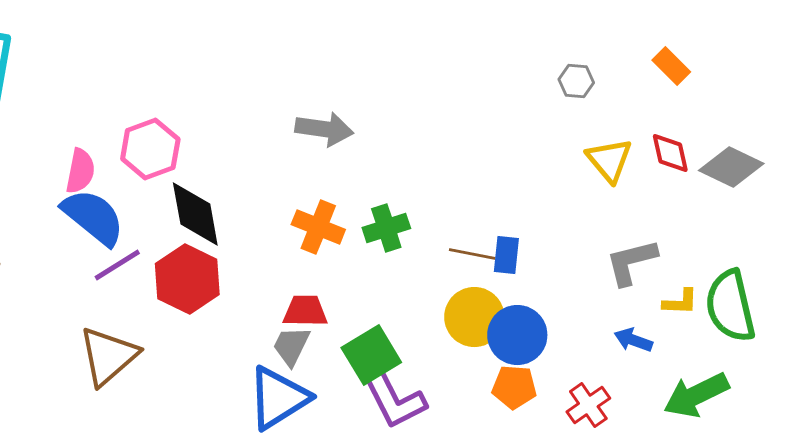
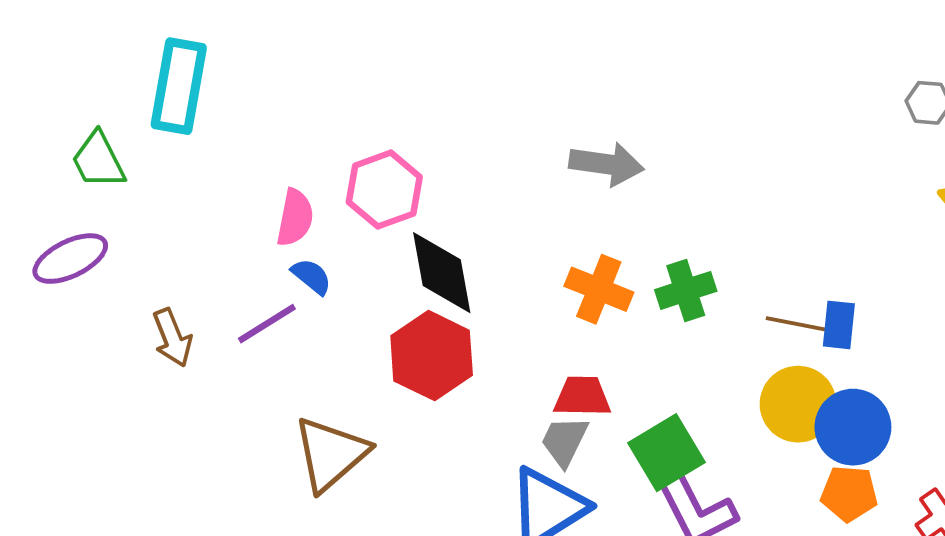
blue semicircle: (93, 217) -> (312, 276), size x0.5
purple line: (117, 265) -> (267, 324), moved

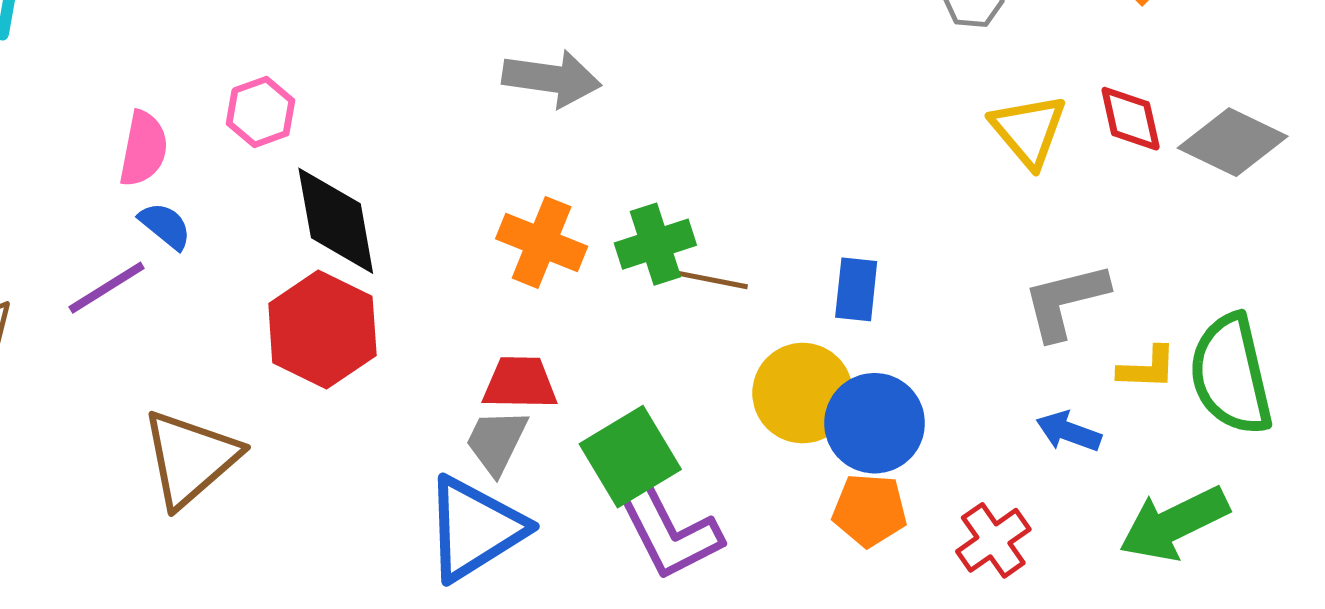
pink hexagon: (384, 190) -> (261, 112), size x0.7
brown line: (796, 324) -> (709, 279), moved

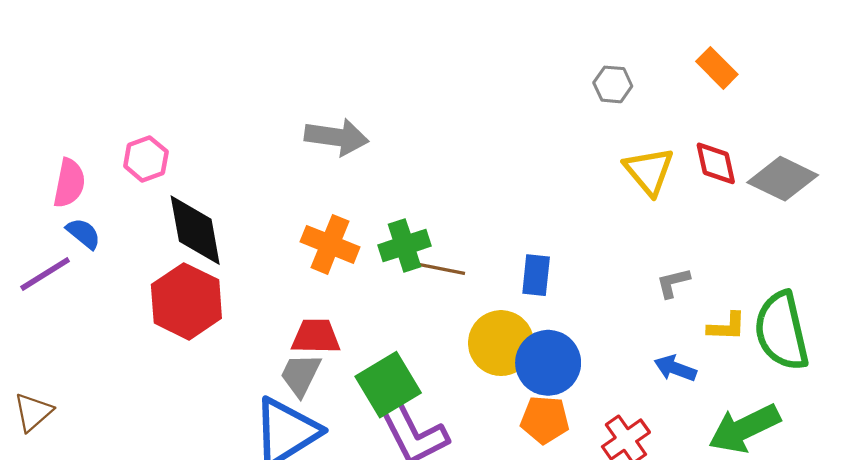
gray L-shape: (1065, 301) -> (673, 283), size x0.6
brown triangle: (190, 458) -> (33, 412), moved, size x0.6

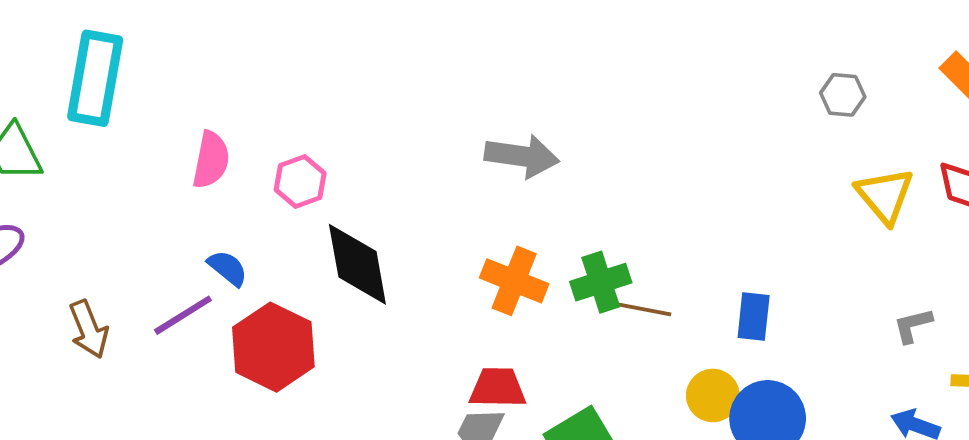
pink semicircle: (69, 183) -> (211, 160), moved
red hexagon: (186, 301) -> (273, 347), moved
yellow circle: (501, 343) -> (713, 395), size x0.7

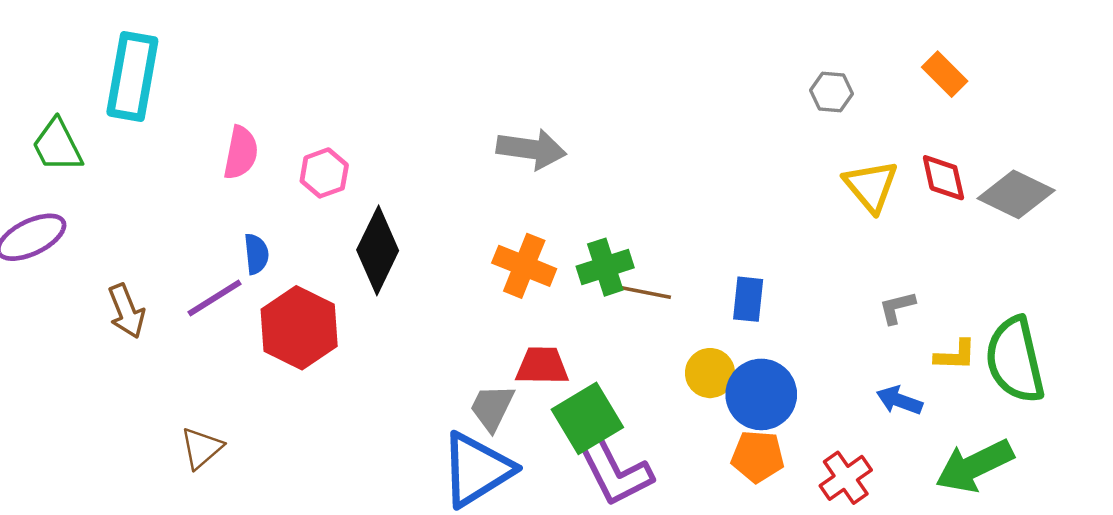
black diamond: (357, 264) -> (378, 250), turned 36
blue semicircle: (228, 268) -> (256, 254), turned 45
red trapezoid: (498, 388) -> (542, 366), moved

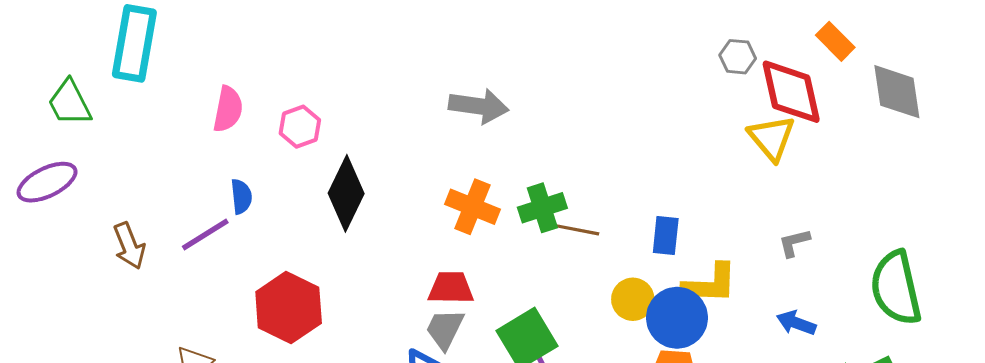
red diamond: (943, 178) -> (791, 92), moved, size x1.6
gray diamond: (1016, 194) -> (897, 92), moved, turned 56
red hexagon: (299, 328) -> (289, 307), moved
yellow L-shape: (955, 355) -> (710, 284), moved, size x1.5
red trapezoid: (542, 366) -> (451, 288), moved

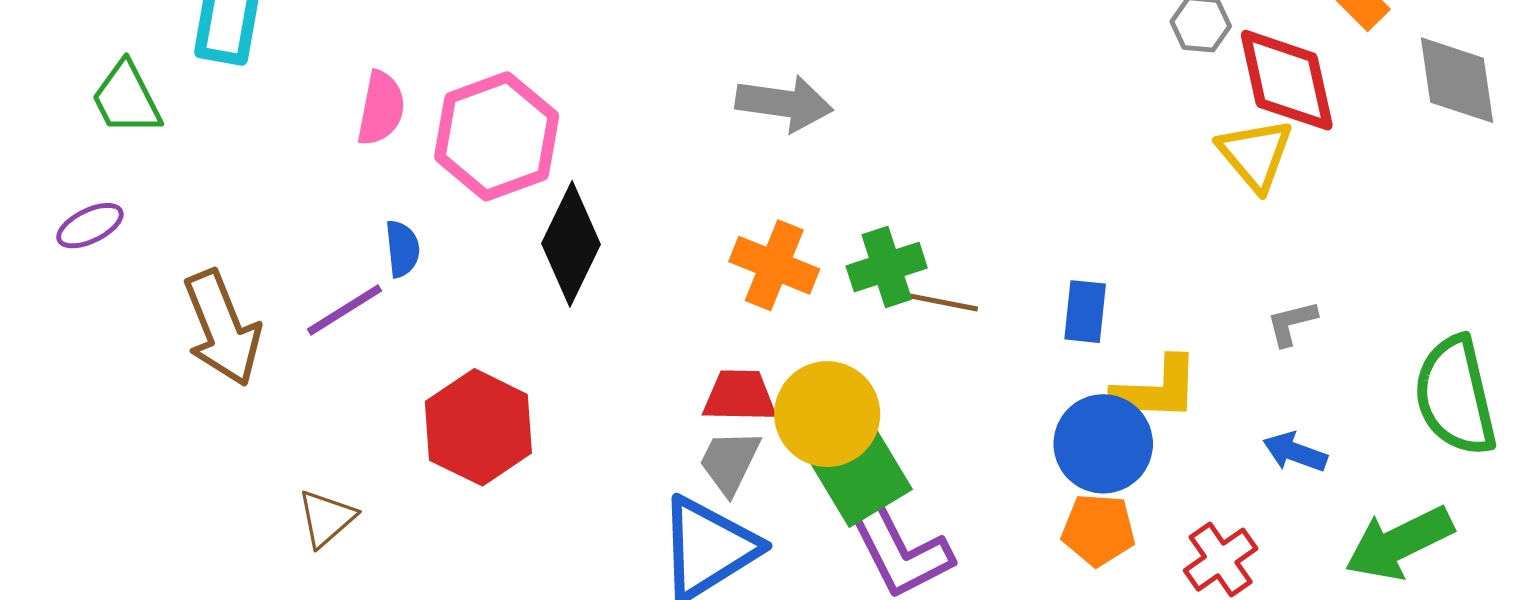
pink hexagon: (300, 127) -> (497, 136), size x1.8
purple ellipse: (47, 182) -> (90, 226), size x0.7
brown arrow: (129, 246) -> (222, 328), size x1.5
yellow circle: (633, 299) -> (827, 414), moved, size x1.5

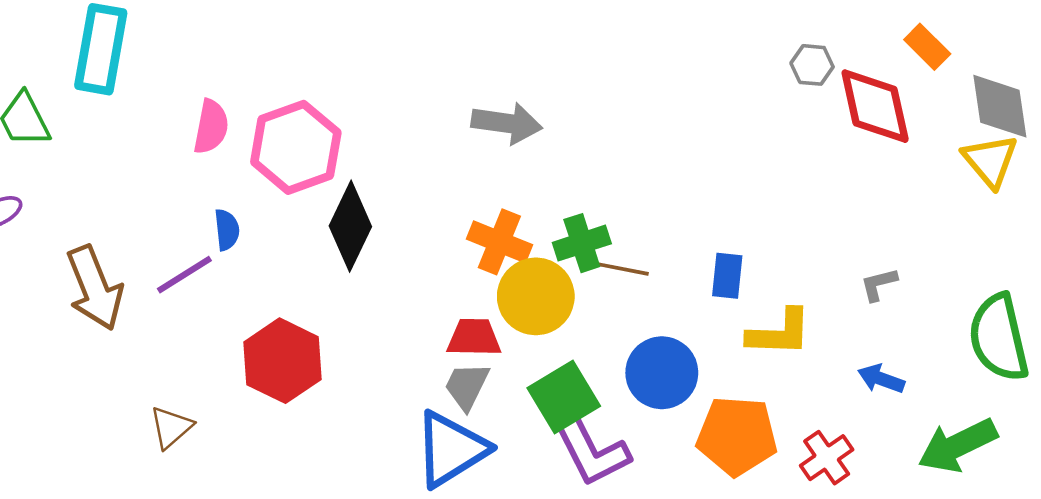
yellow triangle: (1255, 155) -> (990, 161), moved
yellow circle: (827, 414) -> (536, 296), moved
blue circle: (1103, 444) -> (662, 373), moved
orange pentagon: (1098, 530) -> (737, 436), size x1.5

